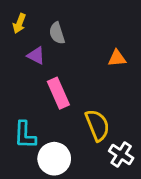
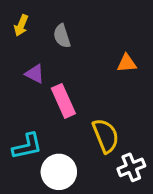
purple triangle: (36, 55) -> (35, 74), moved
cyan L-shape: (25, 135) -> (27, 146), turned -104
white cross: (121, 154) -> (131, 167), turned 35

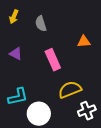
purple triangle: (35, 74) -> (16, 54), moved
pink rectangle: (63, 101) -> (53, 60), moved
yellow semicircle: (106, 136) -> (70, 90), turned -90

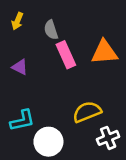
orange triangle: (84, 42) -> (104, 52), size x1.6
pink rectangle: (53, 60) -> (66, 55), moved

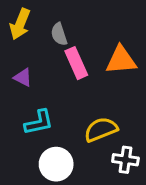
yellow arrow: (17, 21) -> (20, 24), size x1.5
cyan L-shape: (22, 121) -> (39, 122), moved
white cross: (108, 138) -> (125, 160), turned 30

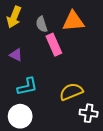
orange triangle: (121, 60) -> (73, 21), moved
white circle: (56, 164) -> (20, 116), moved

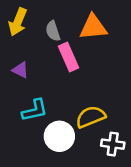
white circle: (20, 116) -> (59, 136), moved

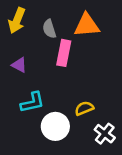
pink rectangle: (68, 57) -> (64, 53), turned 35
yellow semicircle: (91, 117) -> (84, 108), size x0.7
white cross: (113, 144) -> (105, 134), turned 30

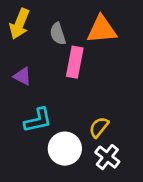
yellow semicircle: (84, 108) -> (99, 127), turned -30
white cross: (105, 134) -> (107, 157), moved

